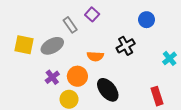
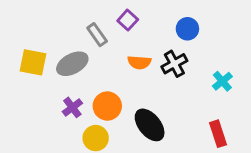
blue circle: (147, 20) -> (187, 29), moved
orange semicircle: (95, 56) -> (139, 62), moved
cyan cross: (170, 58) -> (222, 81), moved

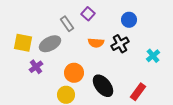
purple cross: (72, 107) -> (36, 67), moved
red rectangle: (218, 134) -> (138, 92), moved, turned 54

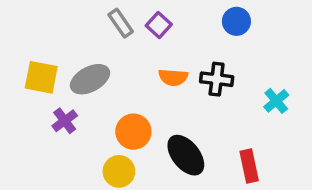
blue circle: (129, 20) -> (236, 21), moved
gray rectangle: (67, 24) -> (121, 23), moved
black cross: (120, 44) -> (217, 79), turned 36
red rectangle: (138, 92) -> (249, 166), turned -48

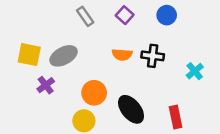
purple square: (159, 25) -> (125, 15), moved

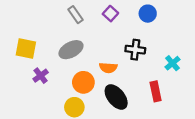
orange semicircle: (122, 55) -> (108, 68), moved
gray ellipse: (64, 56) -> (71, 50), moved
red rectangle: (176, 117) -> (156, 91), moved

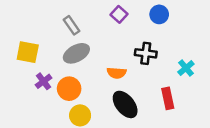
gray rectangle: (76, 15) -> (72, 25), moved
orange circle: (83, 82) -> (69, 89), moved

